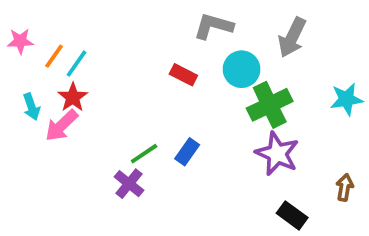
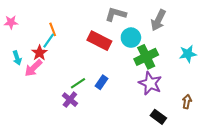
orange line: (54, 56) -> (53, 29), moved, turned -56
cyan line: (77, 64) -> (49, 41), moved
red rectangle: (183, 75) -> (99, 41), size x1.6

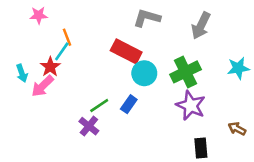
pink star: (11, 22) -> (39, 15), moved
cyan circle: (131, 38) -> (144, 73), moved
brown arrow: (187, 102) -> (237, 129), turned -72
black rectangle: (158, 117) -> (201, 148), turned 49

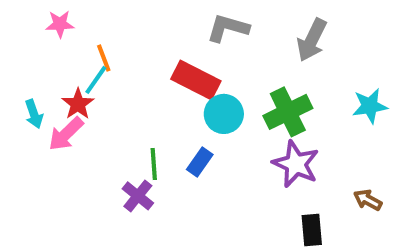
green line: (99, 105) -> (154, 164), turned -60

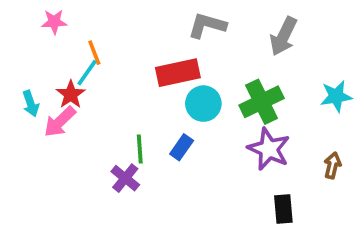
red rectangle: (196, 80) -> (178, 73), turned -39
brown arrow: (368, 200) -> (332, 165), moved, turned 75

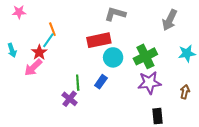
pink star: (54, 22) -> (19, 12), moved
gray arrow: (283, 36) -> (170, 20), moved
cyan arrow: (31, 104) -> (12, 50), moved
purple star: (269, 149) -> (149, 83), turned -30

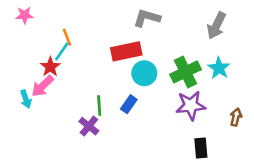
cyan arrow: (12, 50) -> (26, 99), moved
cyan star: (187, 53) -> (219, 68), moved, turned -30

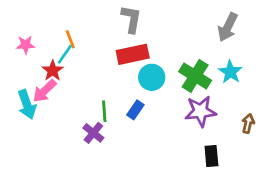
pink star: (24, 15) -> (26, 45), moved
gray L-shape: (147, 18) -> (131, 19), moved, turned 84
green cross: (185, 72) -> (195, 76), turned -32
cyan arrow: (26, 99) -> (27, 104), size x1.5

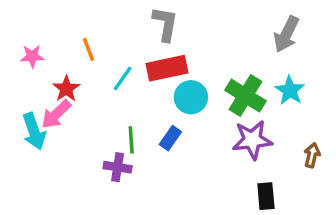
cyan line: (65, 54) -> (123, 78), moved
purple cross: (93, 133) -> (118, 167), turned -30

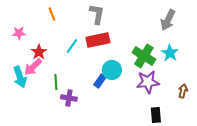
orange line: (89, 49) -> (52, 14), moved
cyan circle: (191, 97) -> (112, 70), moved
green line: (131, 140) -> (56, 82), moved

